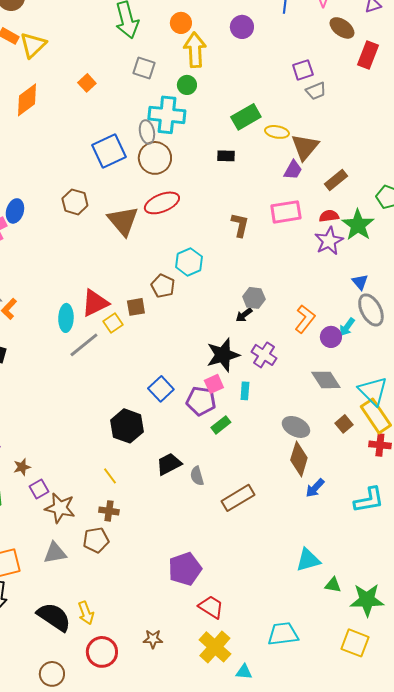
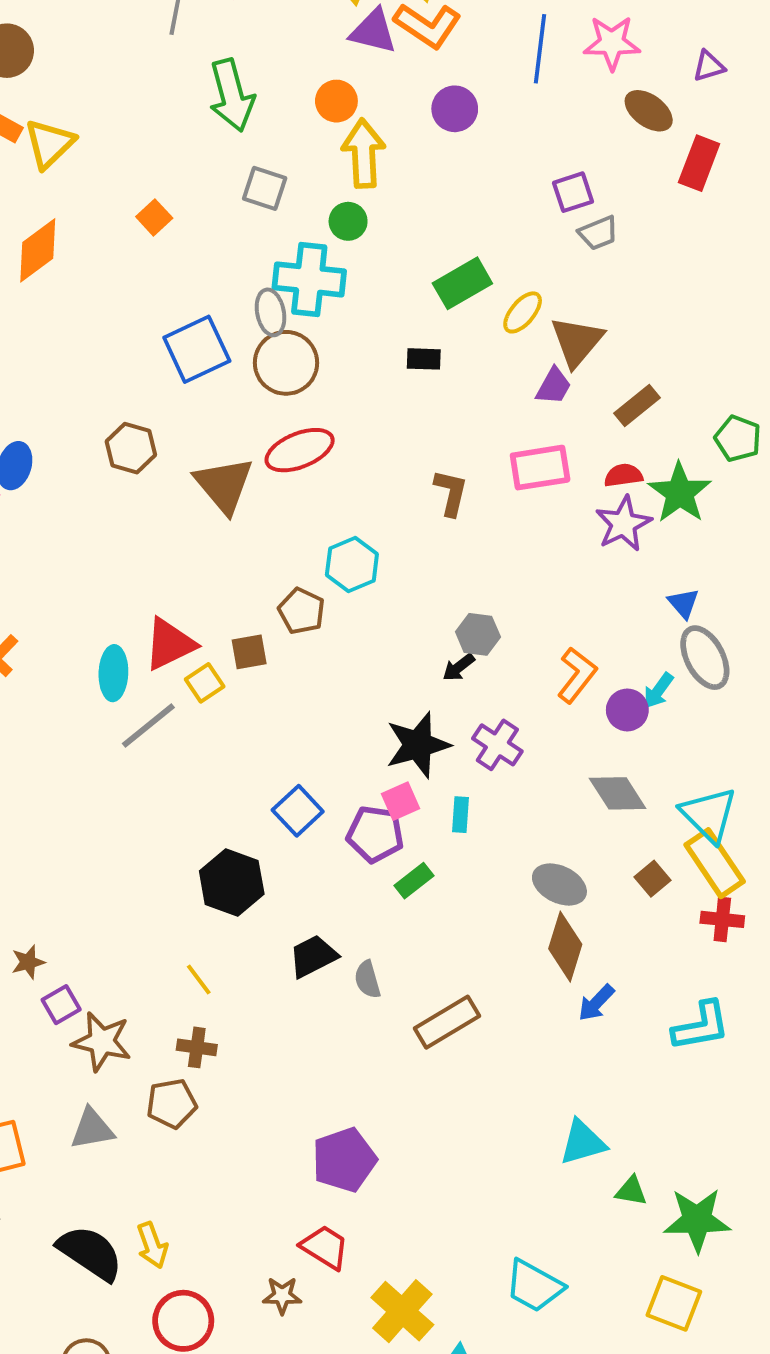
yellow ellipse: (277, 132) -> (523, 312), turned -60
red trapezoid: (211, 607) -> (325, 1247), moved
cyan trapezoid: (283, 634) -> (534, 1286), turned -144

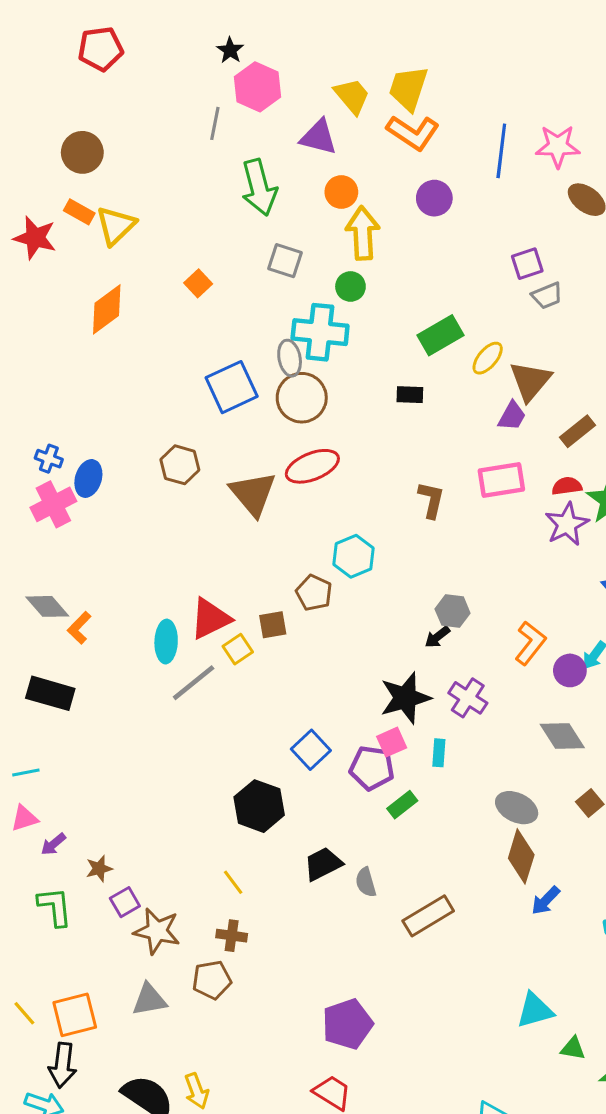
purple triangle: (373, 31) -> (318, 137), moved

